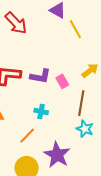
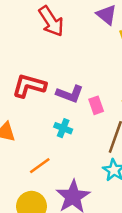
cyan cross: (41, 112) -> (63, 128), moved

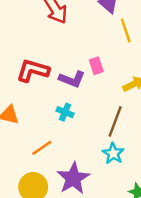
pink rectangle: (96, 105) -> (96, 66), moved

